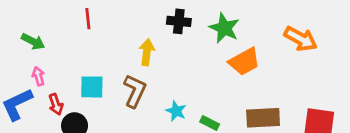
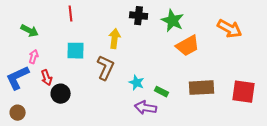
pink arrow: (38, 76) -> (34, 57), turned 32
cyan square: (92, 87) -> (76, 51), moved

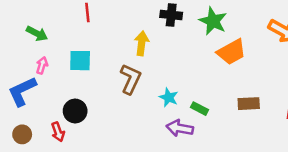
cyan square: (76, 51) -> (80, 61), moved
red arrow: (47, 78) -> (58, 132), moved
brown rectangle: (202, 88) -> (249, 104), size x0.7

